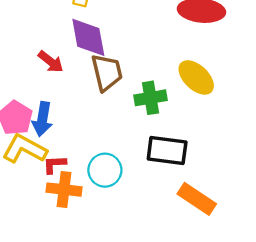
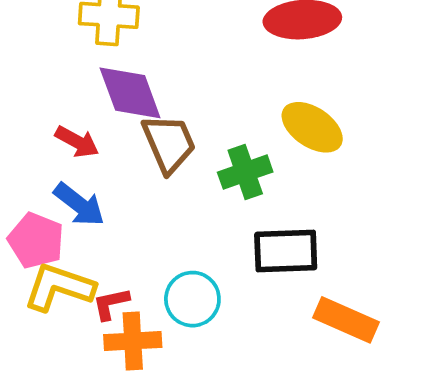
blue arrow: (42, 119) -> (79, 204), moved, turned -52

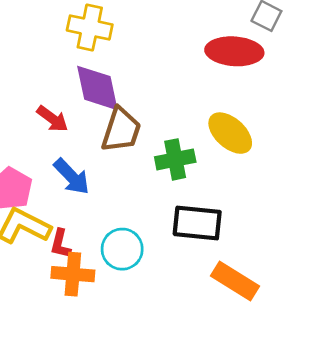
brown trapezoid: (169, 143) -> (121, 130), turned 33
blue arrow: (79, 204) -> (72, 177), moved
red L-shape: (111, 304) -> (60, 244), turned -72

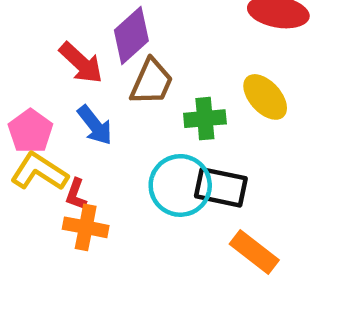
purple diamond: (97, 88) -> (131, 35), turned 54
red arrow: (52, 119) -> (81, 63), size x1.4
cyan circle: (122, 249) -> (180, 185), moved, size x1.4

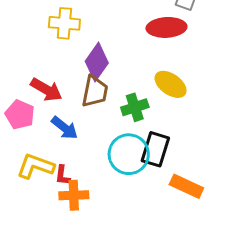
purple diamond: (131, 35) -> (97, 62), moved
pink pentagon: (30, 131) -> (20, 115), moved
black rectangle: (221, 187) -> (155, 149), turned -72

